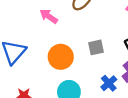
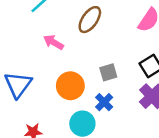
blue cross: (109, 83) -> (104, 102), moved

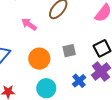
blue cross: (104, 102) -> (79, 81), moved

